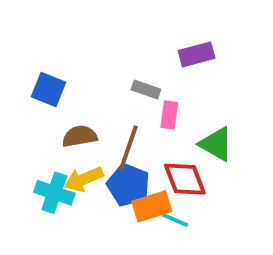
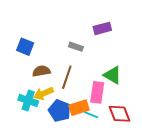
pink rectangle: (169, 115) -> (97, 92), moved, size x1.5
red diamond: (185, 179) -> (120, 114), moved
blue pentagon: (128, 185) -> (60, 111), moved

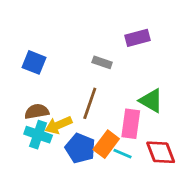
brown semicircle: (41, 71) -> (37, 111), moved
orange rectangle: (79, 108) -> (106, 144), turned -36

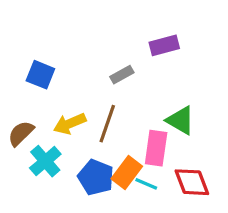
gray rectangle: (102, 62) -> (122, 75), turned -48
brown semicircle: (37, 111) -> (21, 133), moved, turned -35
yellow arrow: (58, 125) -> (70, 124), moved
cyan cross: (38, 135) -> (45, 161), turned 30

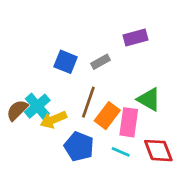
blue square: (40, 75) -> (66, 62), moved
yellow arrow: (70, 124) -> (53, 120), moved
cyan cross: (45, 161) -> (37, 106), moved
orange rectangle: (127, 172) -> (107, 116), moved

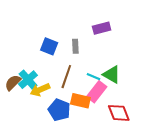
gray rectangle: (100, 62) -> (75, 46), turned -64
orange rectangle: (107, 116) -> (80, 101), moved, turned 66
pink rectangle: (129, 122) -> (97, 92), turned 30
cyan line: (121, 152) -> (94, 77), moved

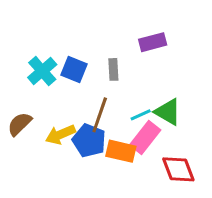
cyan line: (94, 77) -> (141, 115), turned -48
cyan cross: (28, 80) -> (42, 71), moved
blue pentagon: (59, 110) -> (89, 141), moved

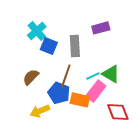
gray rectangle: (113, 69) -> (75, 46), size x1.5
cyan cross: (42, 71) -> (37, 31), moved
brown semicircle: (20, 124) -> (31, 77), moved
yellow arrow: (60, 135) -> (40, 111), moved

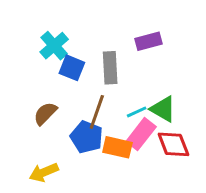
yellow arrow: (40, 111) -> (44, 172), moved
red diamond: (118, 112) -> (173, 144), moved

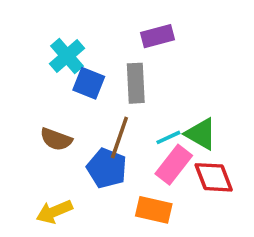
purple rectangle: (148, 41) -> (157, 36), moved
brown semicircle: (45, 113) -> (56, 139), turned -115
orange rectangle: (117, 147) -> (154, 210), moved

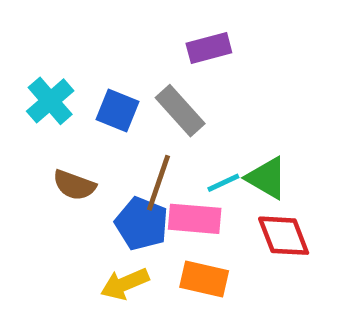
cyan cross: (67, 56) -> (50, 101), moved
gray rectangle: (136, 83) -> (180, 111), turned -39
pink rectangle: (174, 165) -> (195, 219), moved, turned 57
yellow arrow: (54, 212) -> (125, 284), moved

